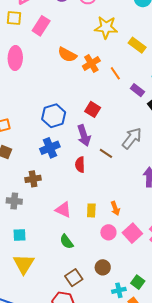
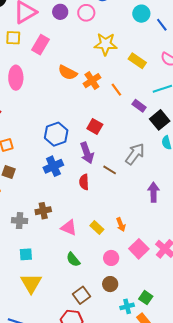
brown cross: (33, 179) -> (43, 211), moved
yellow rectangle: (91, 210) -> (97, 228), turned -48
pink circle: (108, 232) -> (111, 258), moved

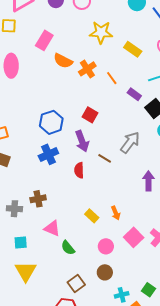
pink rectangle: (41, 45) -> (44, 40), moved
pink triangle: (69, 228) -> (52, 228), moved
green square: (146, 298) -> (148, 290), moved

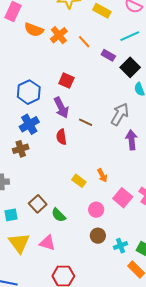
gray arrow: (130, 142) -> (120, 114), moved
brown cross: (38, 199) -> (21, 149), moved
pink triangle: (52, 228) -> (47, 243), moved
brown square: (76, 283) -> (38, 204), moved
cyan cross: (122, 295) -> (121, 246), moved

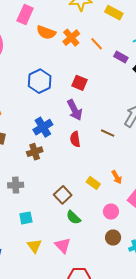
blue hexagon: (29, 92) -> (40, 81), moved
brown line: (86, 122) -> (108, 133), moved
brown square: (38, 204) -> (63, 195), moved
yellow triangle: (19, 243) -> (34, 246), size x0.7
pink triangle: (47, 243) -> (63, 245), turned 30

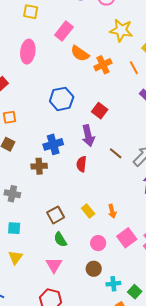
orange line: (97, 44) -> (134, 68), moved
brown line: (108, 133) -> (116, 153), moved
pink triangle: (63, 245) -> (54, 265), moved

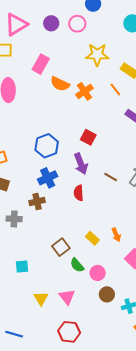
blue hexagon: (62, 99) -> (47, 146), moved
gray cross: (12, 194) -> (14, 219), moved
green semicircle: (60, 239) -> (77, 265), moved
pink circle: (98, 243) -> (98, 273), moved
yellow triangle: (15, 257) -> (41, 298), moved

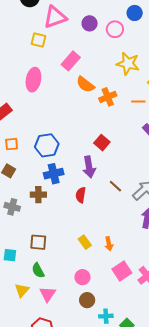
orange line: (115, 90) -> (138, 102), turned -64
blue hexagon: (47, 146) -> (47, 145), moved
brown square: (61, 247) -> (38, 242), moved, turned 30
green semicircle: (77, 265) -> (38, 270), moved

